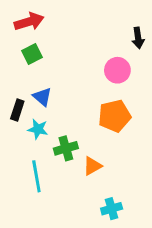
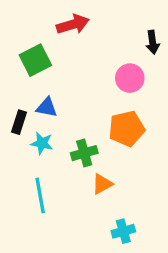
red arrow: (29, 22) -> (73, 24), moved
green square: (32, 54) -> (35, 60), size x1.4
blue triangle: (42, 97) -> (47, 107), turned -30
green cross: (66, 148) -> (84, 153), moved

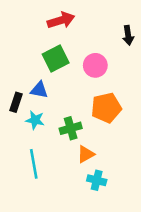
green square: (35, 60) -> (56, 59), moved
pink circle: (130, 78) -> (95, 65), moved
cyan cross: (123, 231) -> (97, 180), moved, turned 30

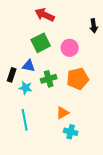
red arrow: (61, 20) -> (45, 15), turned -138
green cross: (71, 128) -> (49, 79), moved

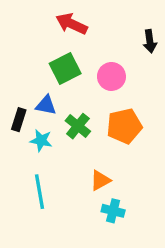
green cross: (49, 79) -> (78, 126), turned -35

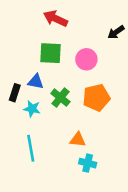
black arrow: (150, 41) -> (116, 32), turned 63
green square: (65, 68) -> (51, 53), turned 30
orange triangle: (100, 180) -> (78, 140), turned 35

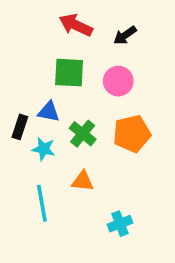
black arrow: (116, 32) -> (125, 35), moved
orange triangle: (78, 140) -> (83, 181), moved
cyan cross: (88, 163) -> (120, 224), turned -35

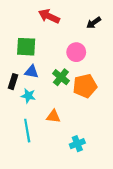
black arrow: (125, 35) -> (94, 23), moved
green square: (69, 73) -> (26, 47), moved
green cross: (83, 134) -> (61, 77), moved

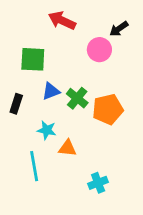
pink circle: (76, 52) -> (99, 50), moved
blue triangle: (32, 72) -> (51, 91), moved, turned -32
cyan star: (28, 96) -> (47, 130), moved

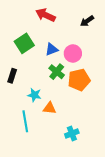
pink circle: (99, 50) -> (73, 53), moved
green square: (33, 59) -> (24, 43), turned -36
blue triangle: (51, 91) -> (52, 49), moved

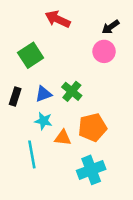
blue triangle: (52, 49) -> (43, 94), moved
pink circle: (73, 53) -> (104, 51), moved
orange pentagon: (79, 80) -> (92, 127), moved
cyan cross: (72, 133) -> (91, 170), size x1.5

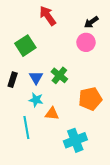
red arrow: (58, 19) -> (48, 16), turned 30
blue triangle: (43, 94) -> (36, 77), turned -40
orange pentagon: (92, 127) -> (90, 99), moved

